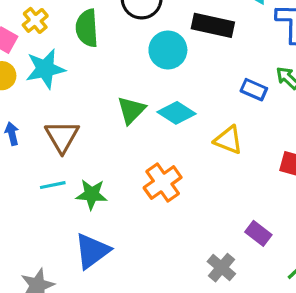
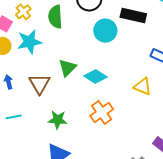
green triangle: (131, 110) -> (67, 68), moved
cyan diamond: (177, 113) -> (96, 77), moved
cyan line: (53, 185) -> (14, 117), moved

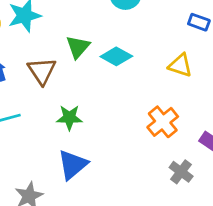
orange cross: (102, 113) -> (163, 122), moved

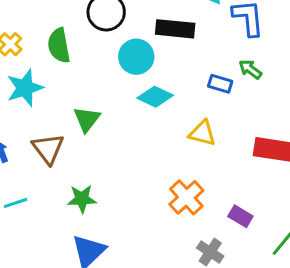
cyan diamond: (116, 56) -> (155, 97), moved

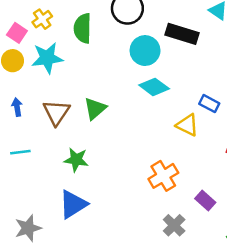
blue rectangle: (220, 84) -> (209, 104), moved
green triangle: (87, 119) -> (95, 109), moved

